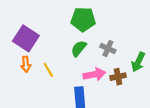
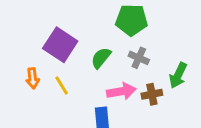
green pentagon: (83, 19) -> (132, 20), moved
purple square: (26, 38) -> (60, 45), moved

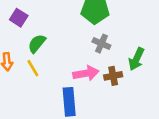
purple square: (60, 45) -> (19, 18), moved, size x0.6
green semicircle: (101, 58) -> (37, 44), moved

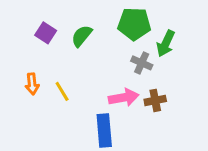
green semicircle: (37, 44) -> (82, 36), moved
green arrow: (136, 59) -> (166, 43), moved

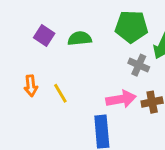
green semicircle: (82, 36) -> (80, 38), turned 45

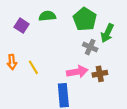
green pentagon: (131, 27) -> (85, 19), turned 30
green semicircle: (80, 38) -> (47, 16), moved

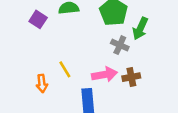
orange arrow: (12, 62) -> (42, 83), moved
yellow line: (33, 67) -> (65, 69), moved

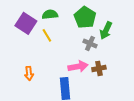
purple square: (38, 19) -> (26, 23), size x1.5
yellow line: (65, 69) -> (47, 35), moved

